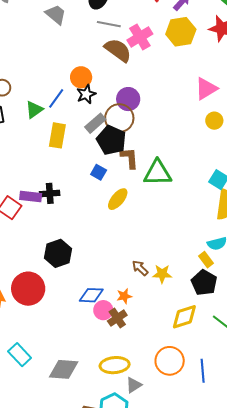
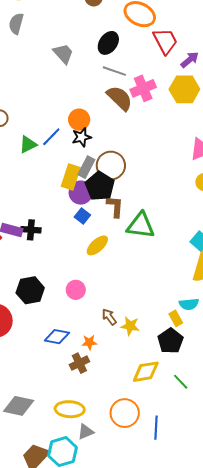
purple circle: (128, 99) -> (81, 193), moved
gray rectangle: (95, 123) -> (86, 167), turned -30
yellow rectangle: (57, 135) -> (71, 177), moved
pink circle: (103, 310) -> (76, 290), moved

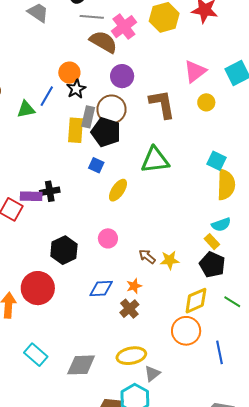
green triangle: (28, 145) -> (26, 109), turned 30
purple circle: (81, 193) -> (122, 76), moved
brown L-shape: (115, 207) -> (162, 104), moved, size x1.4
orange circle: (125, 413) -> (186, 331), moved

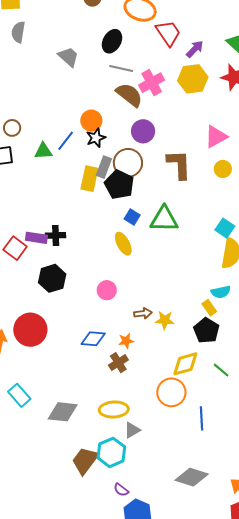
blue square: (96, 165) -> (132, 217), moved
yellow ellipse: (118, 190) -> (123, 244), turned -70
black hexagon: (64, 250) -> (52, 278), moved
brown arrow: (147, 256) -> (143, 313), turned 126

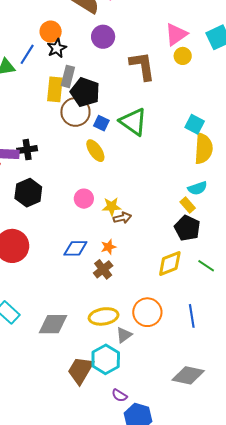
brown circle: (128, 163) -> (75, 112), moved
yellow circle: (223, 169) -> (183, 56), moved
green triangle: (164, 219) -> (133, 122), turned 40
yellow star: (165, 320) -> (112, 207), moved
orange circle: (171, 392) -> (147, 312), moved

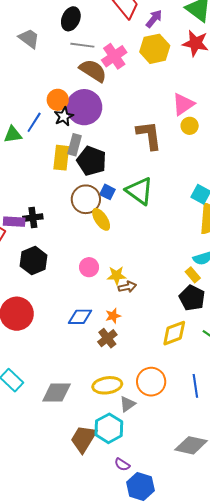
purple circle: (103, 37) -> (84, 107), moved, size x1.5
brown circle: (75, 112) -> (86, 199), moved

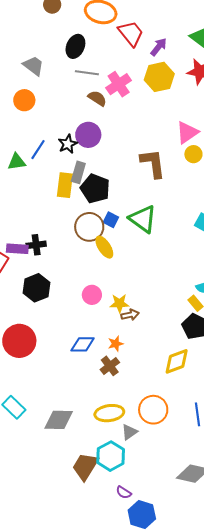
brown semicircle: (93, 71) -> (97, 98), size x0.7
orange circle: (58, 100) -> (24, 100), moved
purple circle: (84, 107) -> (88, 135), size x0.7

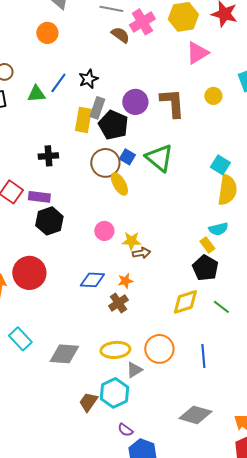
pink triangle: (187, 132) -> (197, 53), moved
purple circle: (88, 135) -> (135, 102), moved
black cross: (36, 245) -> (48, 156), moved
purple rectangle: (17, 249) -> (39, 197), moved
brown trapezoid: (85, 466) -> (88, 402), size x0.7

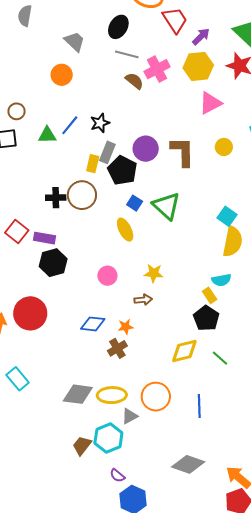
yellow rectangle: (83, 120) -> (93, 164), size x0.7
brown circle: (105, 163) -> (82, 195), moved
yellow star: (131, 241) -> (154, 273), moved
gray diamond: (64, 354) -> (78, 394), moved

